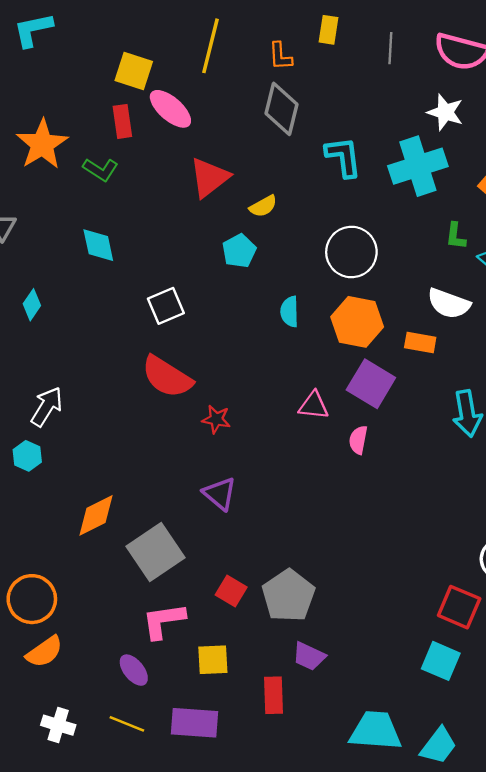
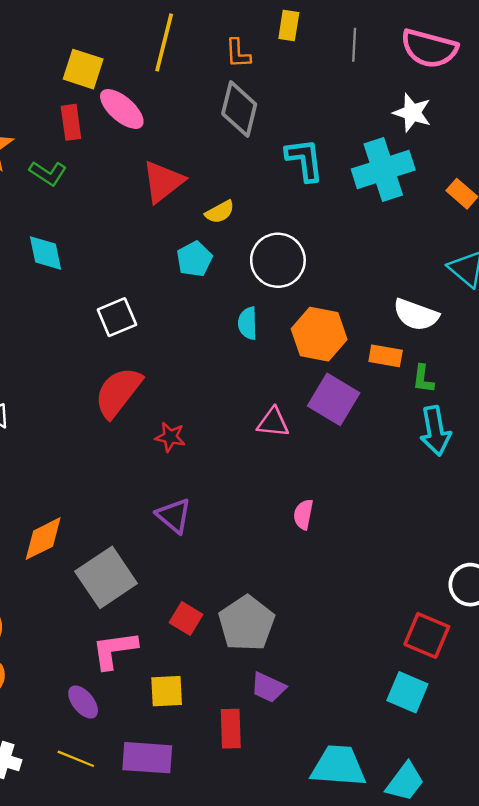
green L-shape: (456, 236) -> (423, 379), moved
white circle: (351, 252) -> (278, 260), moved
red semicircle: (167, 377) -> (118, 392), turned 96
pink semicircle: (358, 440) -> (303, 514), moved

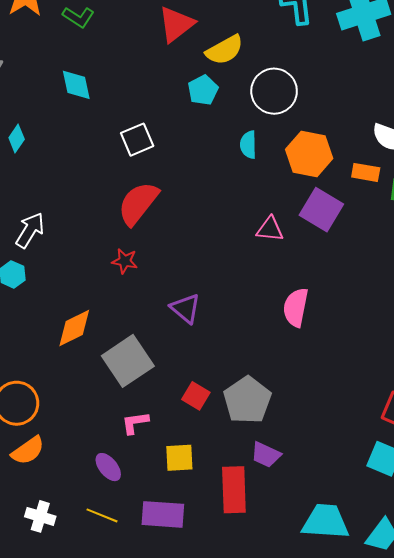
yellow semicircle: (220, 212) -> (225, 50), size x1.5
red star: (170, 437) -> (125, 261), moved
pink semicircle: (303, 514) -> (296, 307), size x1.5
pink L-shape: (115, 650) -> (135, 423), size x0.7
red rectangle: (231, 729) -> (234, 490), size x1.4

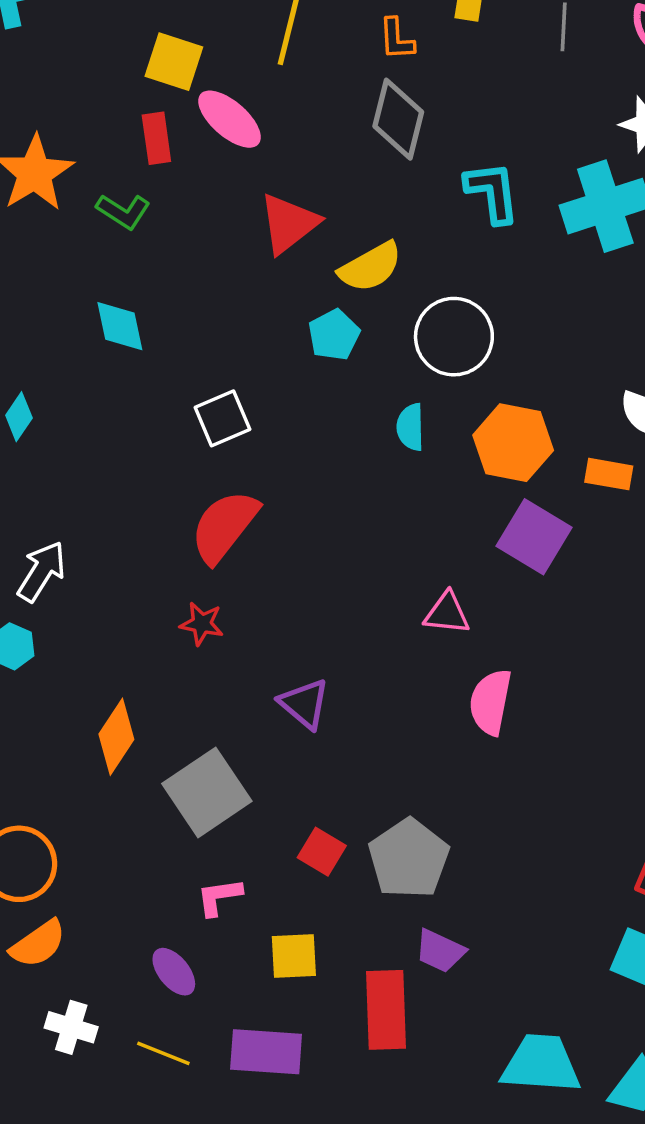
pink triangle: (270, 229) -> (447, 613), moved
orange diamond: (74, 328) -> (116, 737), turned -30
white cross: (40, 516) -> (71, 1027), moved

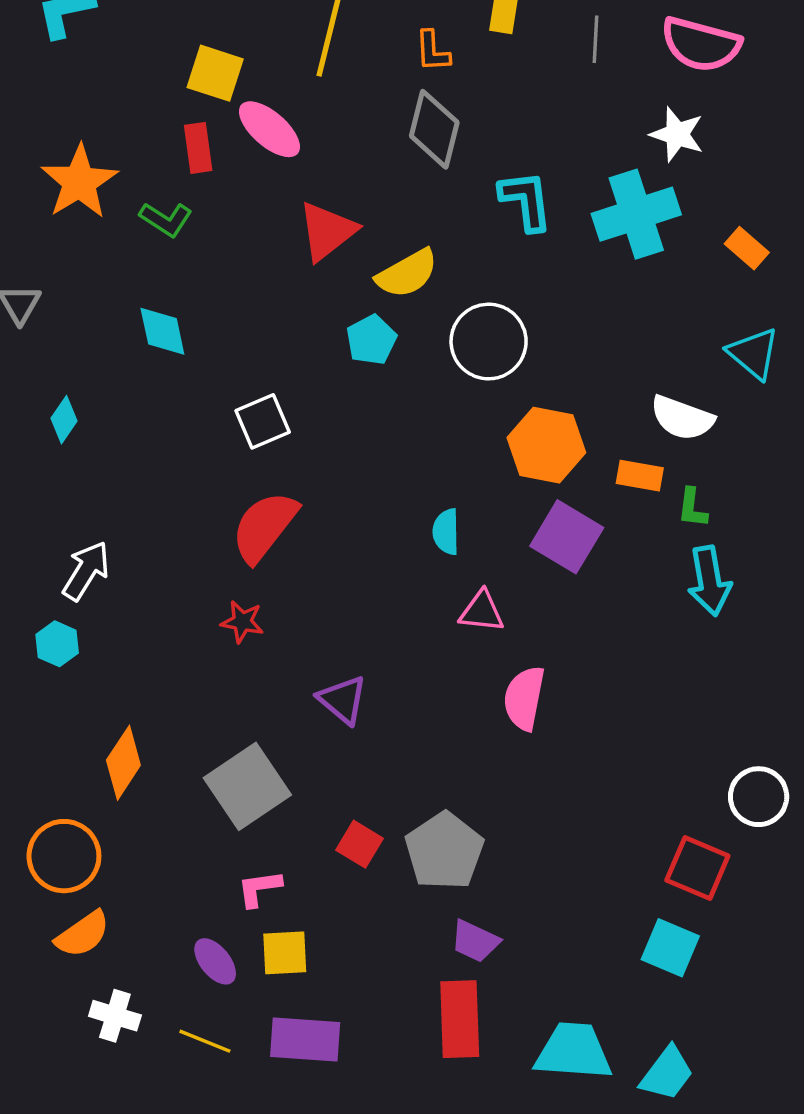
cyan semicircle: (410, 427) -> (446, 532), moved
orange diamond: (116, 737) -> (123, 763), moved
yellow square: (294, 956) -> (285, 953), moved
red rectangle: (386, 1010) -> (460, 1019), moved

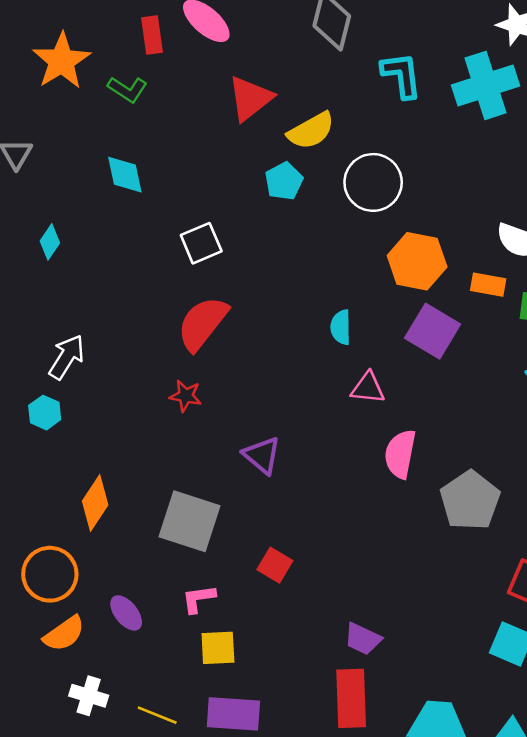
gray square: (247, 786) -> (189, 521), turned -38
gray pentagon: (444, 851) -> (470, 500), moved
purple ellipse: (215, 961) -> (126, 613), moved

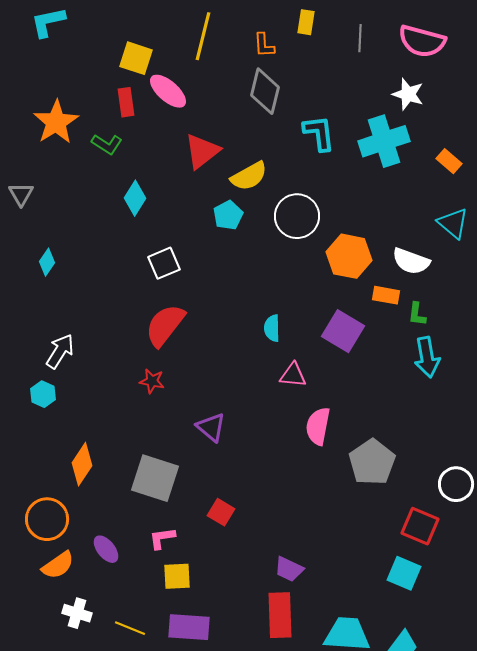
cyan diamond: (125, 175) -> (135, 198), moved, turned 44
orange hexagon: (417, 261) -> (349, 256), moved

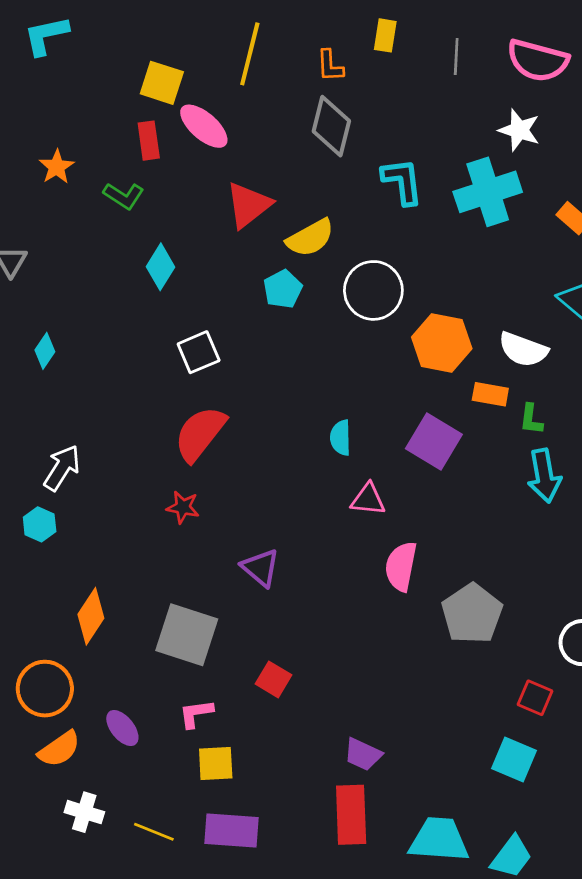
orange star: (56, 122) -> (57, 167), size x0.6
red square: (420, 526) -> (535, 698), size x0.7

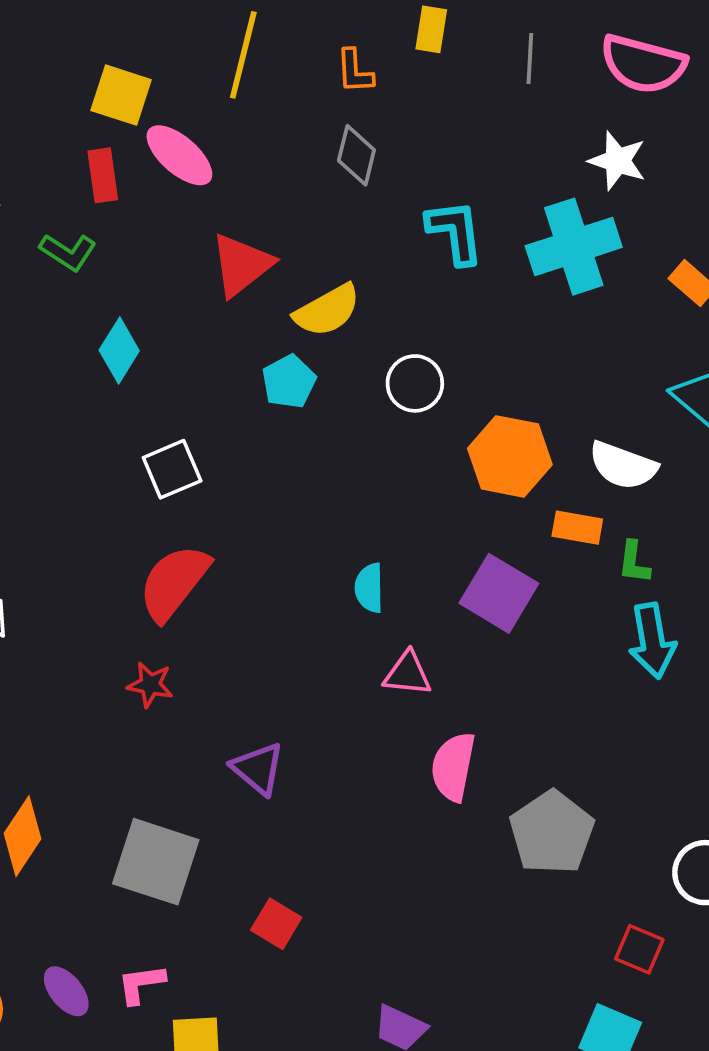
gray diamond: (331, 126) -> (356, 155), size x0.7
white circle: (373, 290) -> (415, 383), size x0.7
pink L-shape: (196, 714) -> (141, 984), moved

